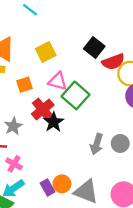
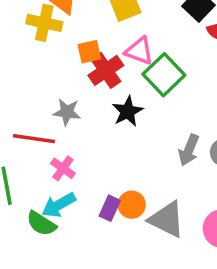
red cross: (43, 109) -> (106, 70), moved
gray star: (13, 126) -> (67, 112), turned 30
purple rectangle: (48, 188) -> (110, 208), turned 49

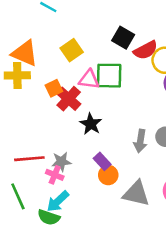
green square: (164, 75) -> (109, 76), moved, turned -32
gray star: (67, 112) -> (61, 162), moved
orange circle: (132, 205) -> (108, 175), moved
purple rectangle: (110, 208) -> (102, 161), moved, turned -54

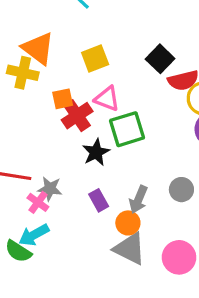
green square: (109, 76) -> (127, 129), moved, turned -32
gray arrow: (140, 141) -> (138, 199), moved
orange circle: (108, 175) -> (128, 223), moved

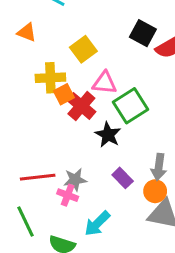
orange triangle: (38, 48) -> (27, 32), moved, size x0.6
yellow cross: (23, 73) -> (50, 78), moved
cyan arrow: (34, 235) -> (97, 224), moved

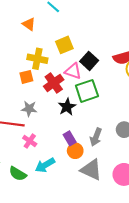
black square: (143, 33) -> (89, 61), moved
orange square: (64, 94) -> (26, 77), moved
gray star: (75, 180) -> (29, 109), moved
orange circle: (155, 191) -> (75, 151), moved

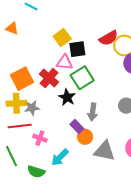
yellow square: (64, 45) -> (62, 38), moved
yellow cross: (37, 59) -> (16, 103), moved
black square: (89, 61) -> (77, 49), turned -36
orange square: (26, 77) -> (22, 79), size x1.6
gray arrow: (96, 137) -> (93, 112), moved

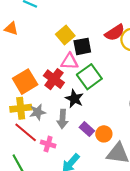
gray arrow: (93, 112) -> (62, 119), moved
red line: (20, 126) -> (26, 132), turned 50
orange circle: (85, 137) -> (104, 134), moved

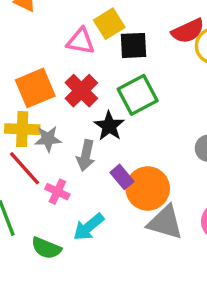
pink triangle: (70, 61) -> (81, 41), moved
orange circle: (104, 134) -> (148, 188), size x1.6

